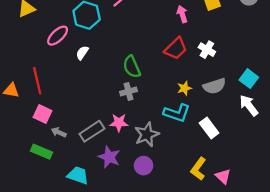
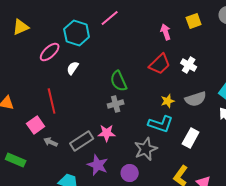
red line: (37, 81) -> (52, 101), moved
pink square: (43, 114) -> (36, 125), turned 30
white rectangle: (209, 128) -> (191, 138), turned 66
gray star: (147, 134) -> (146, 149), moved
green rectangle: (41, 152) -> (16, 160), moved

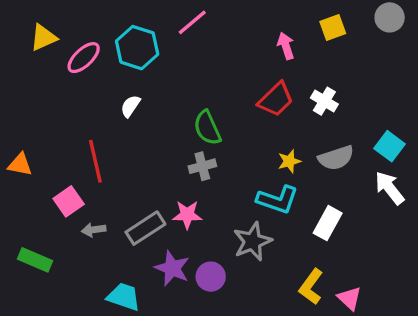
pink ellipse: (50, 52) -> (84, 58), moved
gray arrow: (51, 142) -> (94, 230), turned -32
purple circle: (130, 173) -> (211, 277), moved

